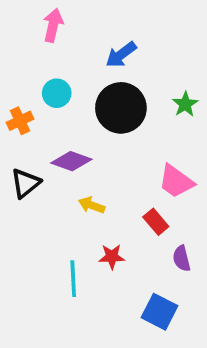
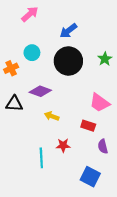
pink arrow: (53, 25) -> (30, 14), turned 36
black triangle: (25, 183) -> (14, 104), turned 42
red rectangle: (156, 222) -> (88, 126), turned -32

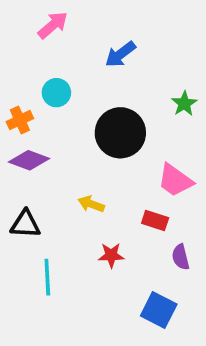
black circle: (68, 61) -> (120, 133), moved
purple diamond: (40, 91) -> (29, 160), moved
black triangle: (14, 104) -> (25, 224), moved
cyan line: (41, 158) -> (47, 277), moved

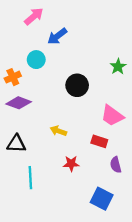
blue arrow: (120, 54) -> (57, 36), moved
black circle: (120, 133) -> (77, 85), size x0.7

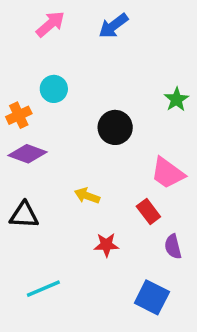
blue arrow: (57, 36) -> (113, 26), moved
red rectangle: (99, 141) -> (148, 212), turned 35
cyan line: (30, 178) -> (43, 289), moved, turned 70

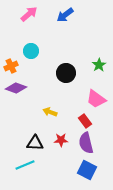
green star: (176, 99) -> (99, 65), moved
black triangle: (24, 215) -> (35, 143), moved
purple semicircle: (173, 247) -> (86, 143), moved, size x1.5

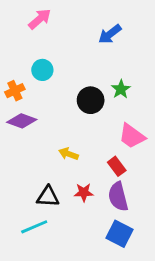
blue arrow: (65, 15) -> (110, 34), moved
green star: (99, 65) -> (121, 89), moved

